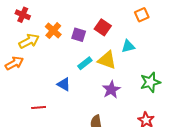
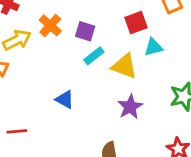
red square: (103, 27) -> (136, 23), moved, turned 35
cyan rectangle: (85, 63) -> (94, 56), moved
red line: (39, 107) -> (17, 131), moved

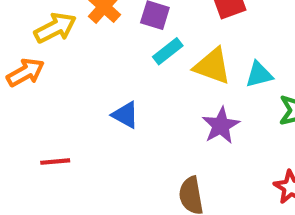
cyan triangle: (153, 47) -> (259, 75), moved

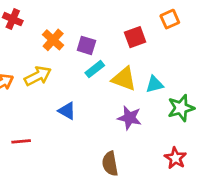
yellow arrow: (55, 28) -> (38, 76), moved
purple star: (221, 125) -> (130, 118), turned -30

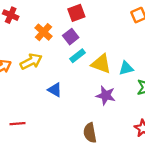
red square: (135, 37) -> (76, 13), moved
purple square: (86, 45) -> (71, 37), turned 35
red line: (21, 141) -> (17, 124), moved

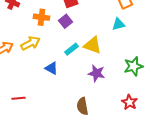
orange cross: (44, 32) -> (41, 17), turned -35
cyan rectangle: (77, 56) -> (71, 49), moved
cyan triangle: (126, 68) -> (118, 24), moved

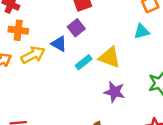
orange cross: (41, 17) -> (18, 30), moved
blue triangle: (51, 68) -> (59, 44), moved

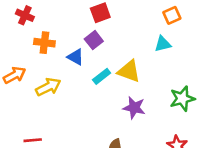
orange cross: (18, 30) -> (44, 43), moved
yellow arrow: (33, 55) -> (48, 87), moved

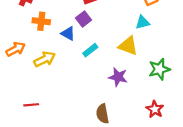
yellow triangle: (129, 71) -> (128, 46), moved

